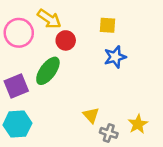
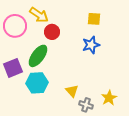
yellow square: (107, 25) -> (94, 19), moved
cyan hexagon: (17, 124) -> (37, 83), moved

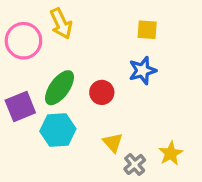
yellow arrow: (39, 15) -> (61, 23), turned 30
red circle: (52, 32) -> (102, 92), moved
gray cross: (86, 105) -> (135, 164), turned 32

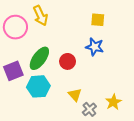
blue star: (143, 70) -> (95, 47), turned 30

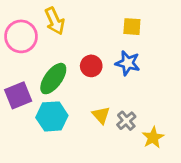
red circle: (68, 61) -> (91, 66), moved
yellow triangle: (75, 95) -> (101, 115), moved
gray cross: (89, 109) -> (126, 121), moved

